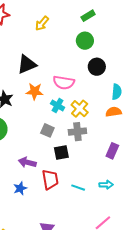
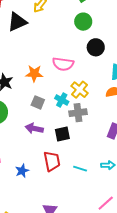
black triangle: (27, 64) -> (17, 22), moved
cyan cross: (58, 105) -> (62, 100), moved
gray square: (47, 130) -> (38, 102), moved
purple arrow: (27, 162) -> (34, 129), moved

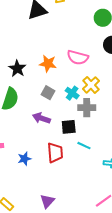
cyan line: (80, 169) -> (84, 146), moved

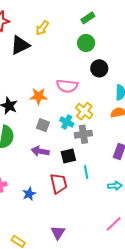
cyan line: (84, 146) -> (86, 172), turned 64

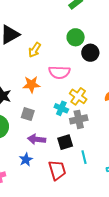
yellow arrow: (42, 28) -> (35, 50), moved
green circle: (86, 43) -> (76, 37), moved
gray square: (43, 125) -> (28, 114), moved
blue star: (29, 194) -> (26, 160), moved

